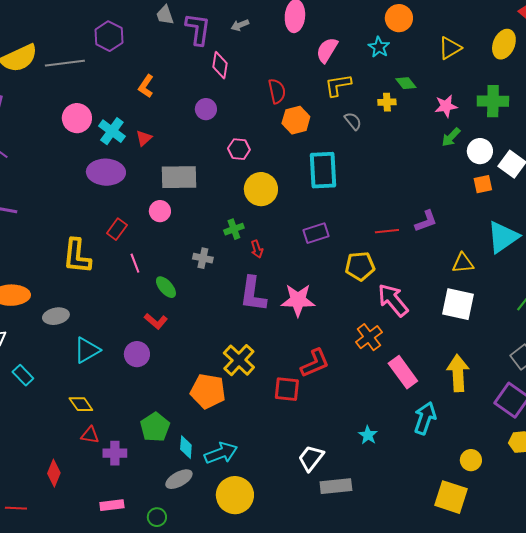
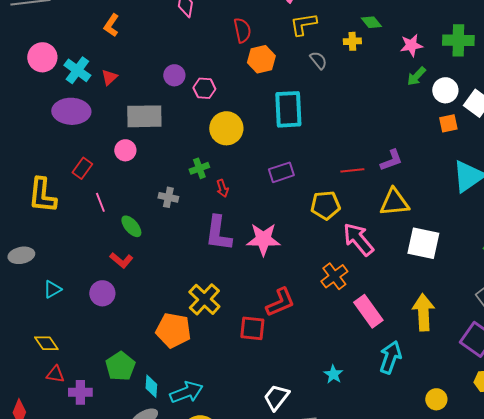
purple circle: (206, 109) -> (174, 75), moved
yellow triangle: (463, 263) -> (394, 202), moved, size x1.4
cyan triangle: (87, 350) -> (52, 289), size x0.7

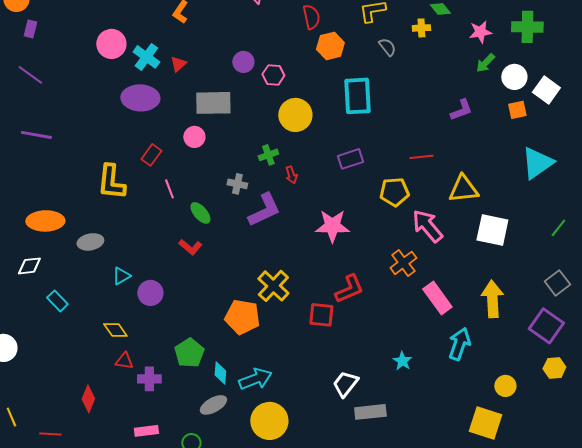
purple L-shape: (391, 160) -> (461, 110), moved
purple L-shape: (218, 233) -> (264, 210), moved, turned -123
purple circle: (102, 293) -> (150, 293), moved

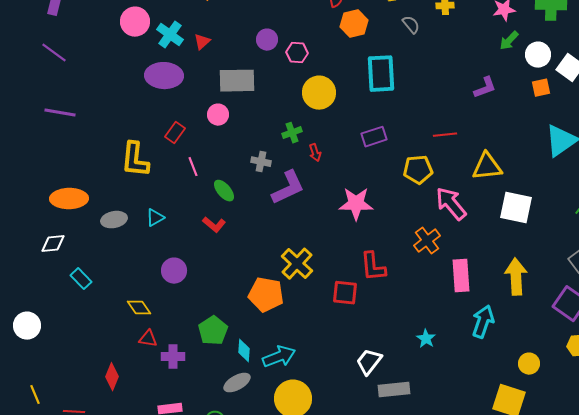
cyan triangle: (121, 276) -> (155, 218), moved
red L-shape: (349, 289) -> (373, 267), turned 108
pink rectangle: (437, 298) -> (461, 276), turned 32

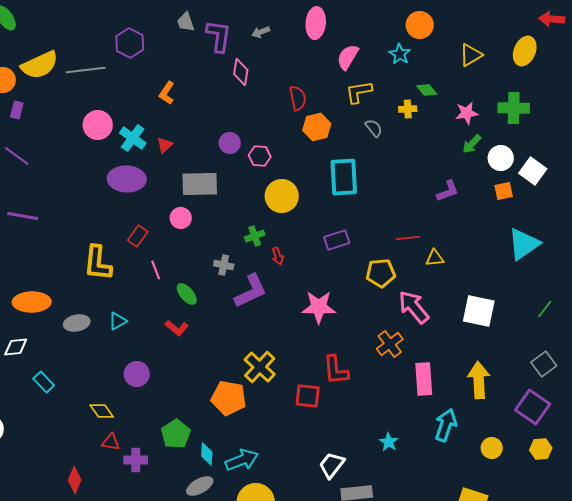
yellow triangle: (487, 167) -> (435, 258), moved, size x0.6
yellow circle: (529, 364) -> (492, 448), moved

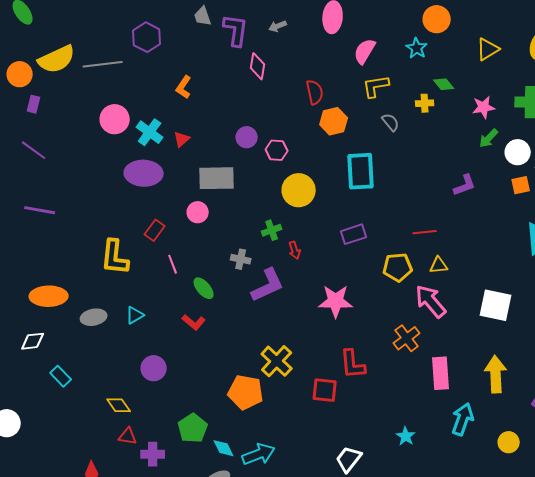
yellow triangle: (435, 258) -> (439, 265), moved
cyan diamond: (207, 454) -> (224, 448), turned -30

